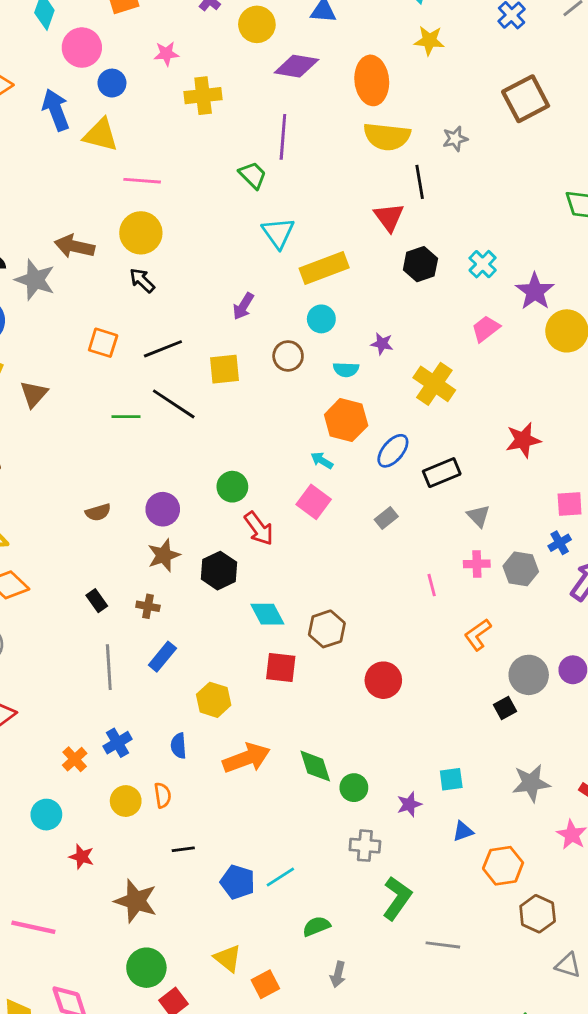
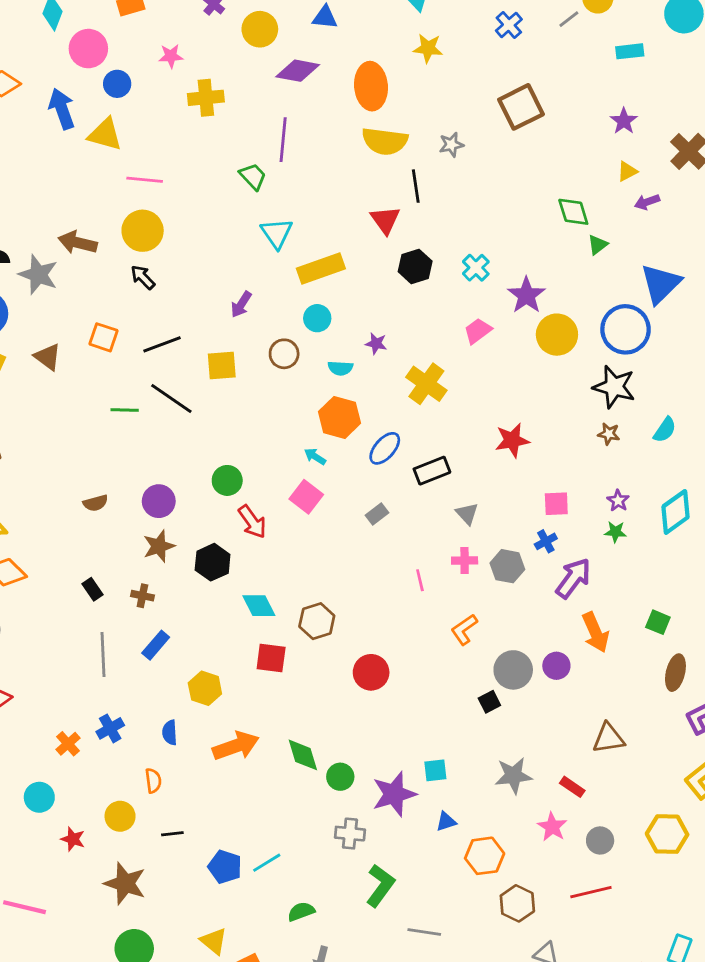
brown triangle: (34, 394) -> (48, 357), moved, turned -36
yellow circle: (126, 801) -> (120, 816), moved
purple star: (409, 804) -> (394, 794), size x1.8

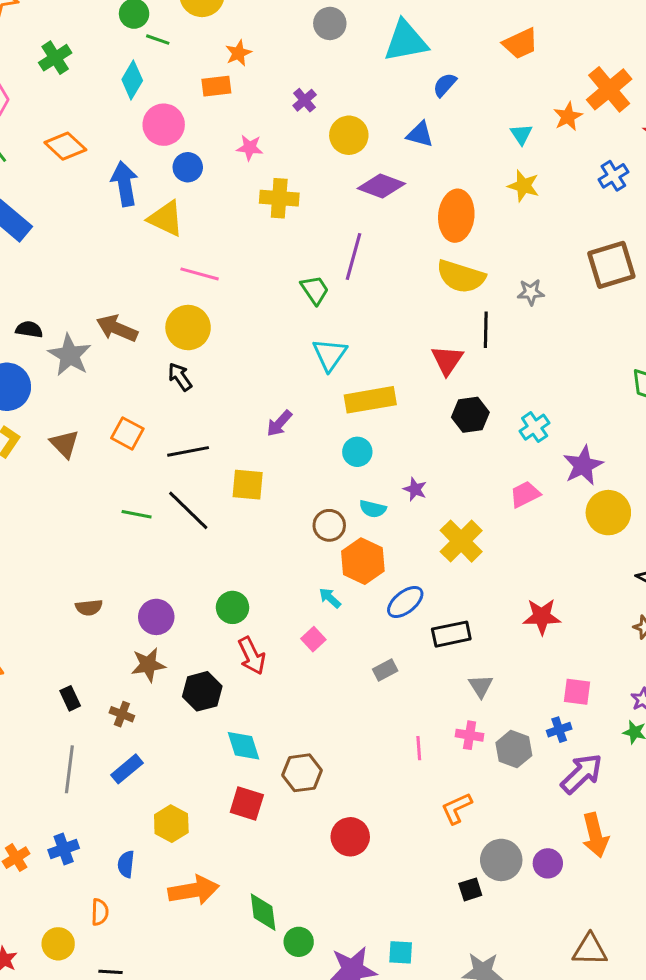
brown circle: (284, 354) -> (329, 525), moved
pink square: (306, 497) -> (313, 639), size x0.7

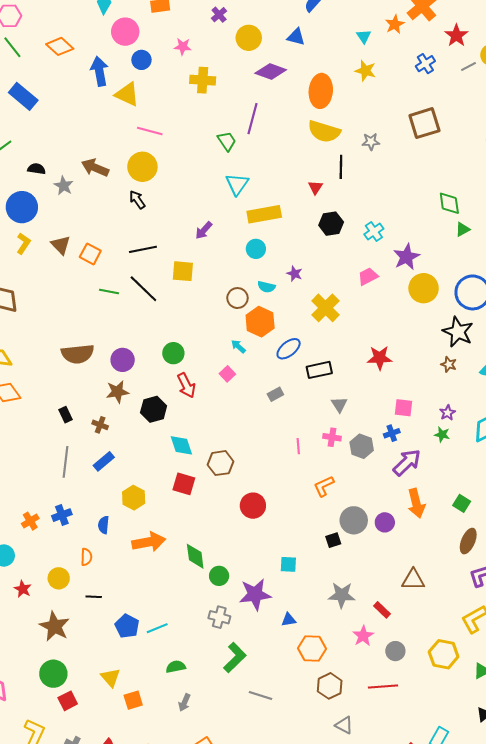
gray star: (70, 355) -> (64, 186), size x0.7
red triangle: (447, 360) -> (315, 187), size x0.7
orange square: (127, 433) -> (90, 254), moved
brown semicircle: (89, 607) -> (78, 354), size x1.8
cyan square: (401, 952) -> (288, 564), moved

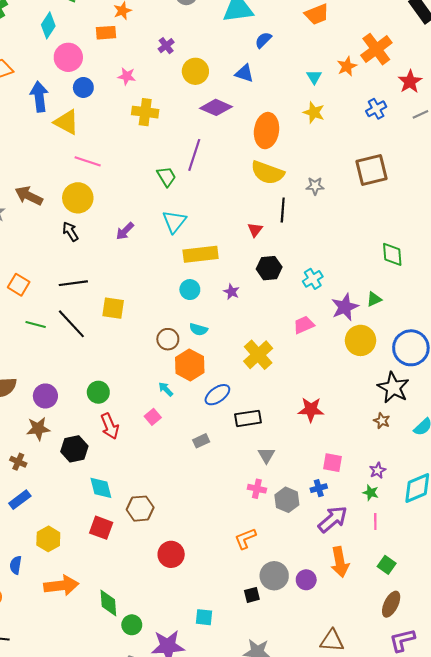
green triangle: (463, 229) -> (374, 299), moved
purple arrow: (204, 230) -> (125, 231), moved
purple star: (295, 274) -> (231, 292), moved
pink line: (298, 446) -> (375, 521), moved

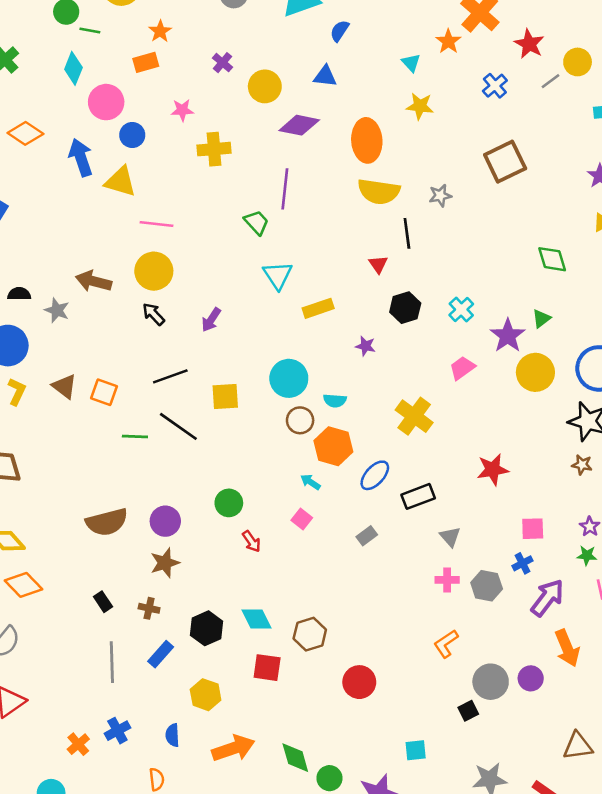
purple arrow: (125, 231) -> (211, 320), moved
yellow rectangle: (201, 254) -> (318, 308), size x0.7
cyan circle: (190, 290) -> (289, 378), moved, size x1.5
red arrow: (110, 426) -> (251, 541), size x0.7
black hexagon: (74, 449) -> (207, 628), moved

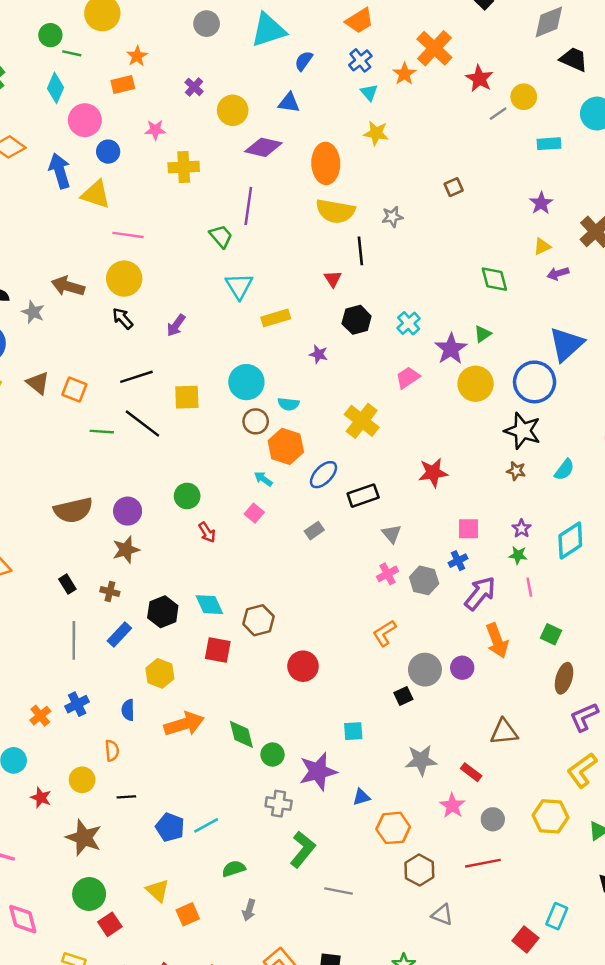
blue cross: (495, 86) -> (360, 60), moved
brown square: (505, 162) -> (454, 187), size x0.5
pink cross: (447, 580) -> (388, 574), turned -30

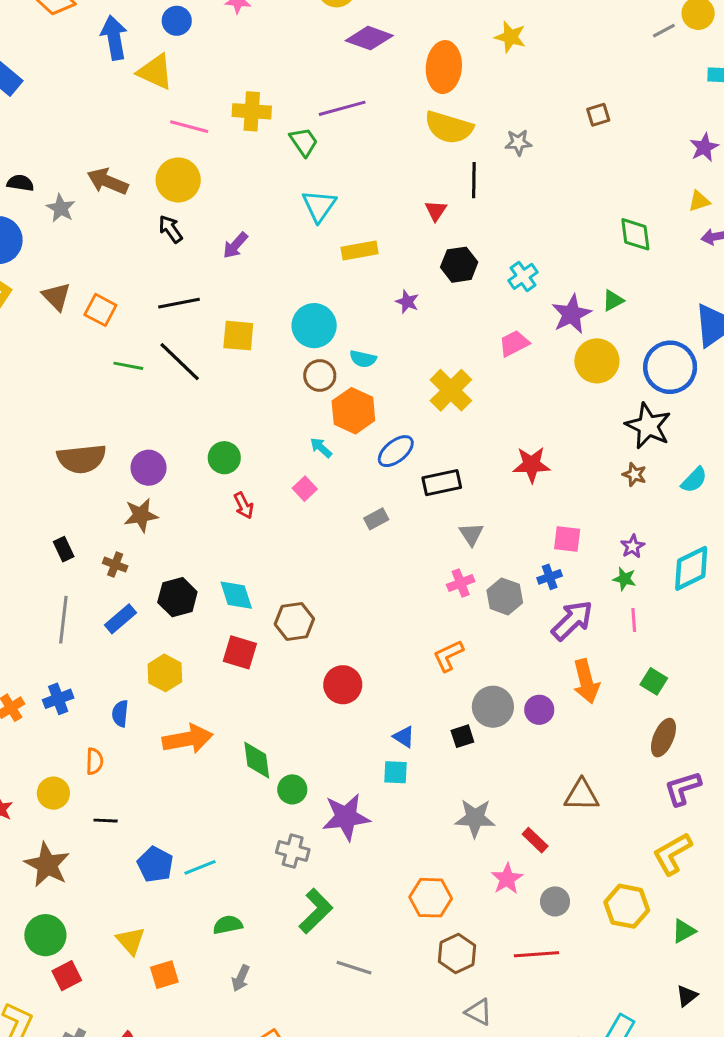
yellow cross: (184, 167) -> (252, 111), moved
purple line: (248, 206) -> (342, 108), turned 60
blue triangle: (361, 797) -> (404, 737), moved, turned 42

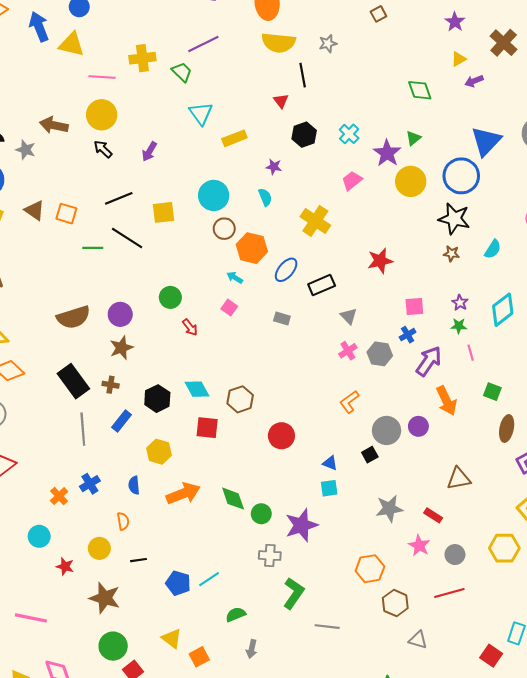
cyan semicircle: (363, 359) -> (265, 197), moved, turned -114
gray rectangle: (376, 519) -> (282, 318), turned 56
black rectangle: (64, 549) -> (73, 381), size x2.0

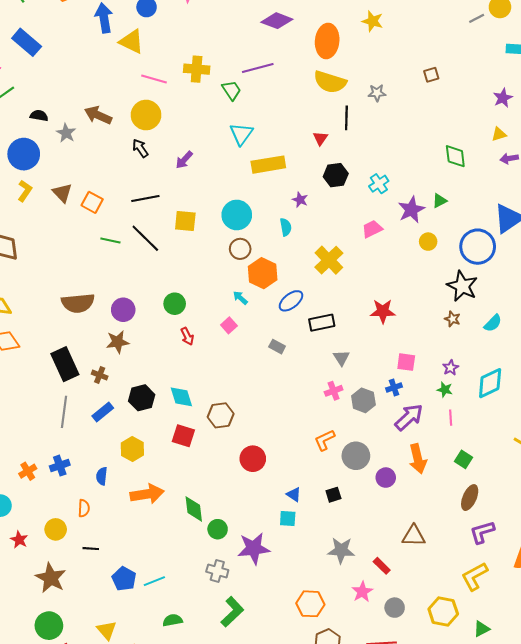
yellow rectangle: (234, 138) -> (268, 165), size x1.4
yellow circle: (411, 181) -> (428, 242), size x0.6
gray circle: (387, 430) -> (356, 456), moved

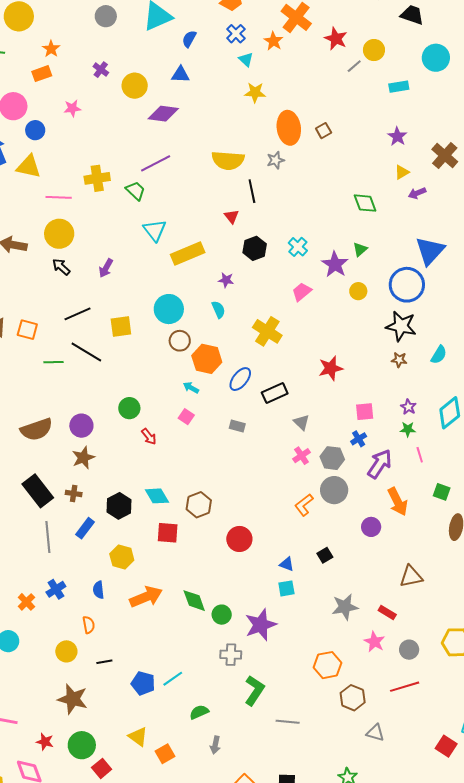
orange ellipse: (327, 41) -> (289, 128), moved
gray circle: (356, 456) -> (334, 490), moved
red star: (19, 540) -> (45, 742), moved

